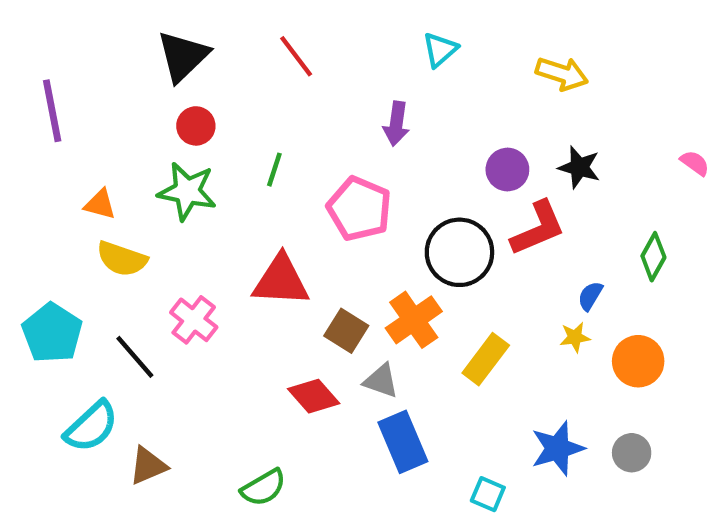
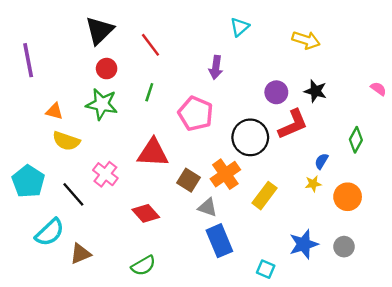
red line: (296, 56) -> (150, 45), moved
red diamond: (314, 396) -> (146, 213), moved

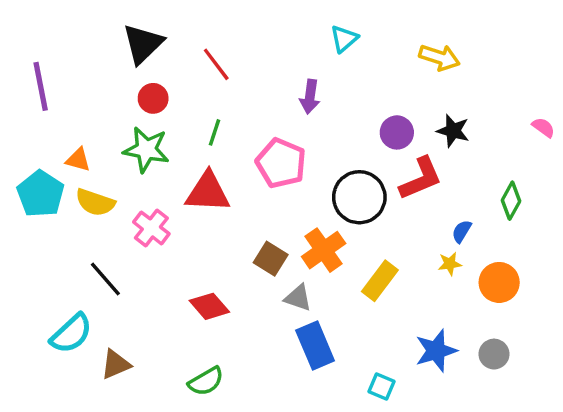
red triangle: (153, 153) -> (208, 192), moved
pink cross: (105, 174) -> (151, 228), moved
cyan pentagon: (28, 181) -> (41, 194), moved

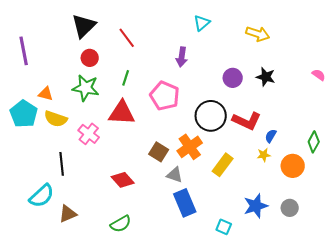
red L-shape: (421, 178) -> (247, 121), moved, turned 48
green diamond: (511, 201) -> (314, 142), moved
black line: (105, 279) -> (62, 164), turned 35

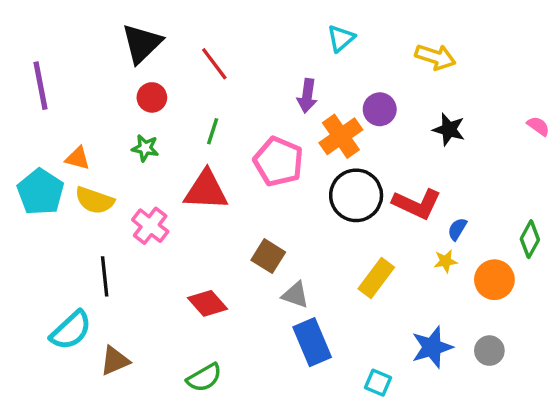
purple circle: (233, 78) -> (380, 109), moved
green star: (86, 88) -> (145, 148), size x0.6
orange cross: (190, 147) -> (341, 136), moved

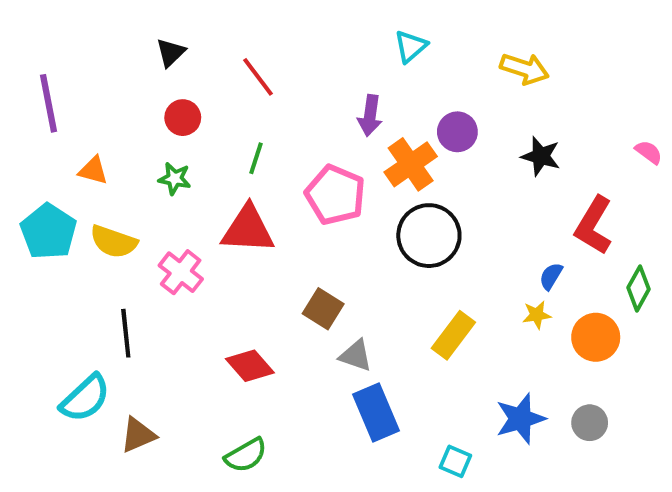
black triangle: (142, 43) -> (171, 52), size x0.6
orange triangle: (78, 158) -> (93, 170), moved
red L-shape: (417, 204) -> (594, 225), moved, turned 96

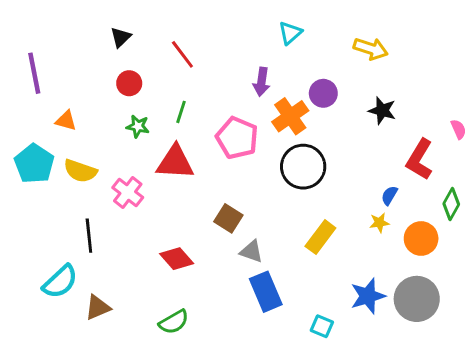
pink semicircle: (649, 152) -> (458, 129), moved, turned 30
green star: (175, 179) -> (138, 126), moved
gray circle: (590, 423) -> (417, 299), size x1.8

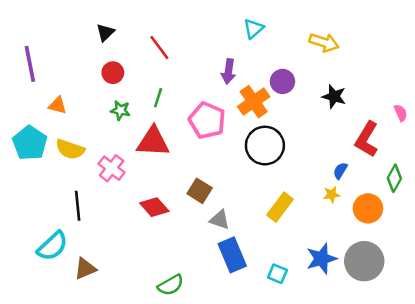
red diamond: (177, 259) -> (154, 207), moved
green semicircle: (174, 322) -> (171, 285), moved
cyan square: (322, 326) -> (277, 274), moved

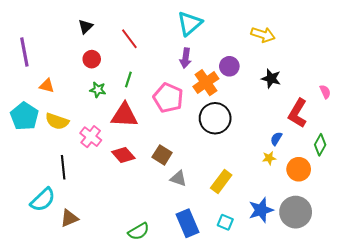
cyan triangle: (254, 29) -> (190, 23), moved, size x1.5
red diamond: (154, 207) -> (123, 155), moved
yellow rectangle: (280, 207) -> (221, 181), moved
blue rectangle: (232, 255) -> (188, 223), moved

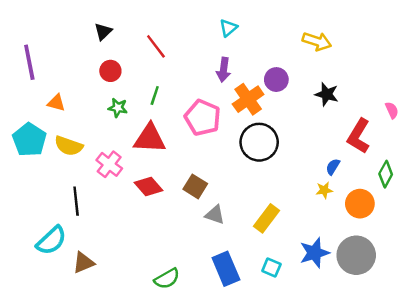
cyan triangle: (190, 23) -> (228, 28), size x0.6

